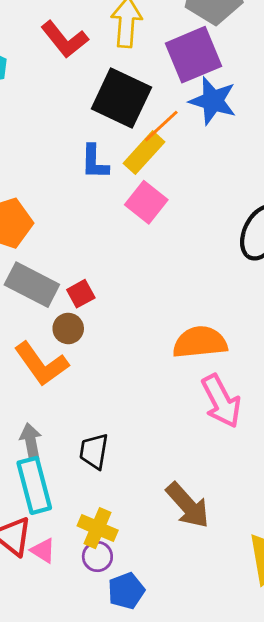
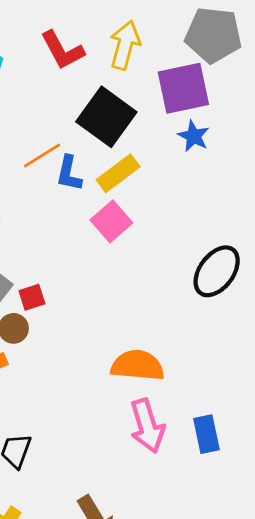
blue star: (213, 101) -> (194, 136), size x0.7
orange line: (161, 126) -> (42, 156), moved

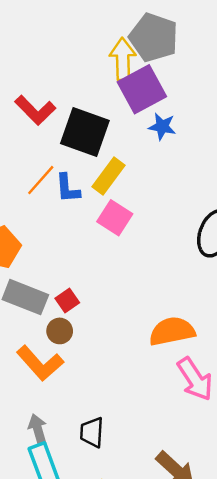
gray pentagon: (213, 35) -> (154, 37), turned 30
yellow arrow: (125, 45) -> (123, 59), moved
red L-shape: (62, 50) -> (35, 110), moved

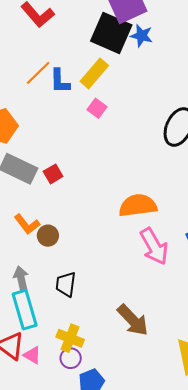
black square: (85, 132) -> (111, 33), moved
pink square: (115, 218) -> (97, 108), size x0.7
brown circle: (60, 331) -> (48, 236), moved
orange L-shape: (40, 363) -> (27, 224), size x0.7

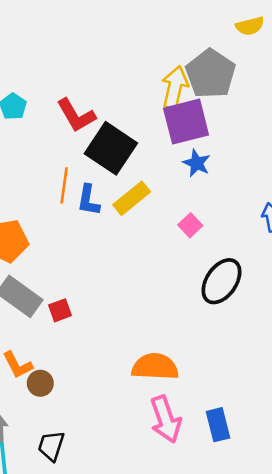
black square: (111, 33) -> (111, 148), moved
orange line: (38, 73) -> (64, 185), turned -48
pink square: (97, 108) -> (190, 225), moved

